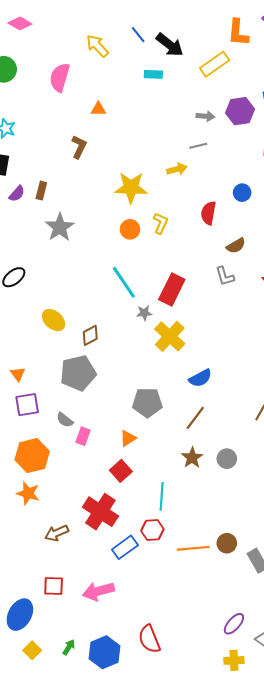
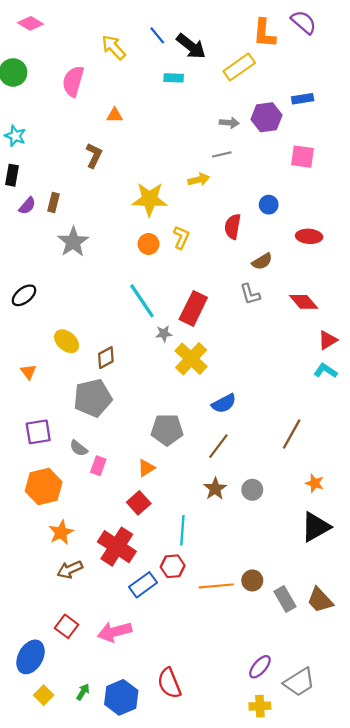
orange triangle: (18, 374) -> (28, 372), moved
orange star: (28, 493) -> (61, 532), moved, turned 30
red square: (54, 586) -> (67, 626), turned 35

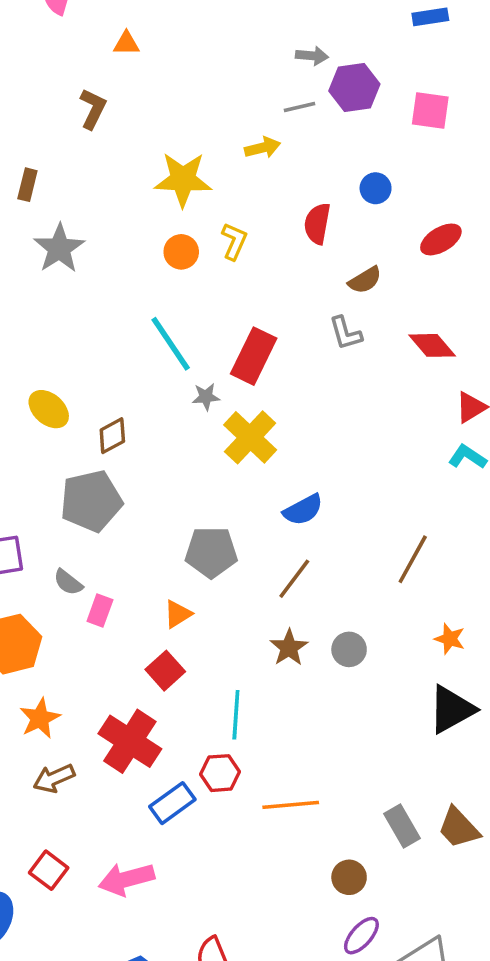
purple hexagon: (266, 117) -> (354, 88), moved
red ellipse: (309, 236) -> (441, 239), turned -35
brown circle: (252, 580) -> (349, 877), moved

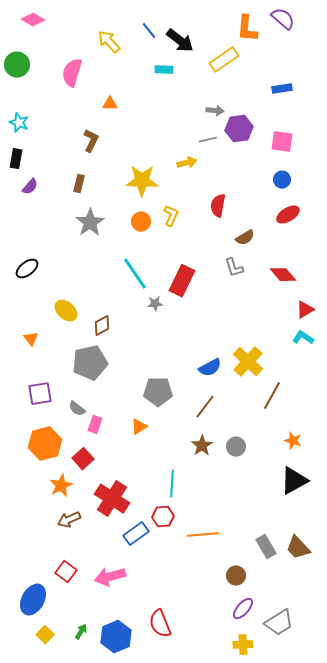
brown rectangle: (27, 185) -> (79, 184), moved
blue circle: (376, 188) -> (282, 180), moved
gray star: (59, 248) -> (90, 223), moved
yellow cross: (250, 437) -> (248, 362), moved
red square: (165, 671) -> (83, 459), moved

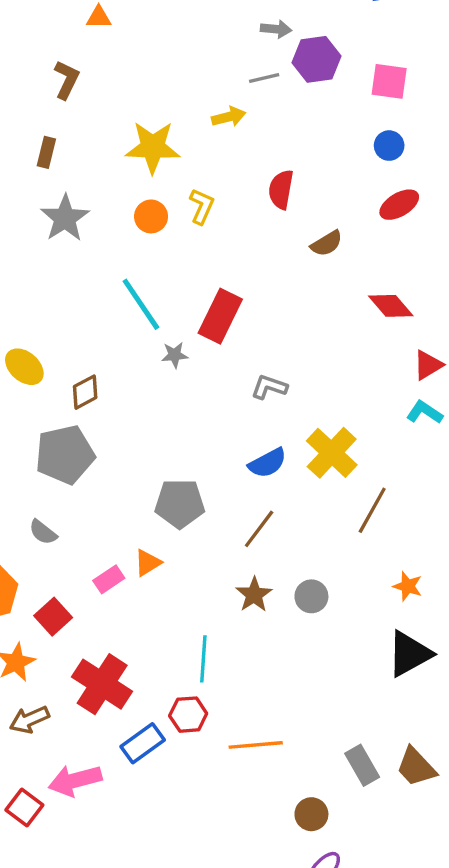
gray L-shape: (234, 268) -> (269, 387), moved, turned 125
pink rectangle: (95, 425) -> (109, 579), moved, turned 36
pink arrow: (110, 577) -> (75, 780), moved

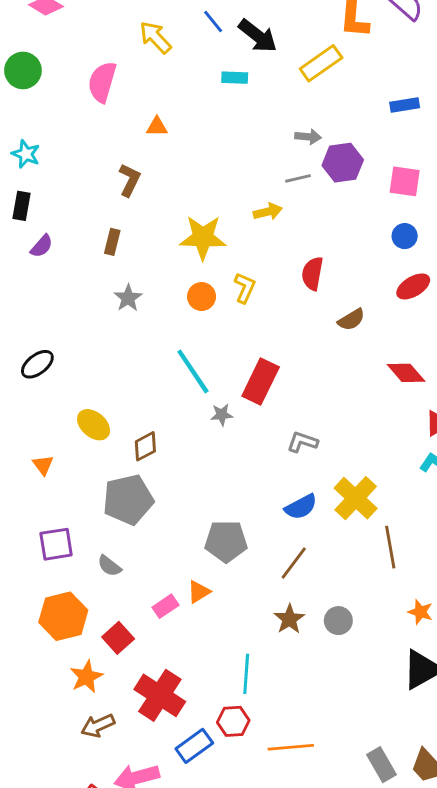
gray star: (65, 218) -> (128, 298), size x0.7
brown line: (372, 510) -> (390, 547), turned -39

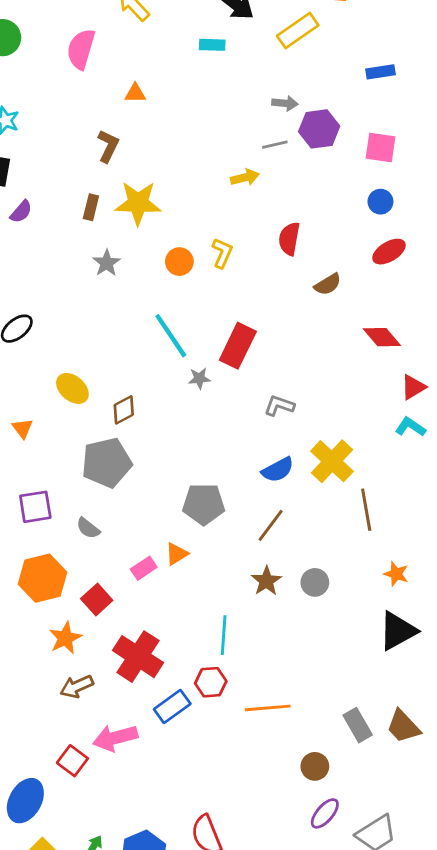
yellow star: (203, 238) -> (138, 203), moved

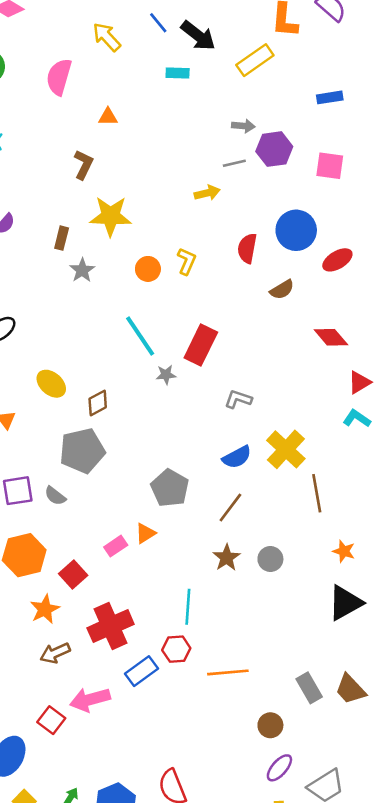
blue circle: (380, 202) -> (296, 230), moved, size x1.8
brown rectangle: (91, 207) -> (62, 238), moved
gray pentagon: (204, 504) -> (170, 488), turned 30
gray semicircle: (88, 528) -> (55, 496), moved
red cross: (138, 657) -> (111, 626), turned 33

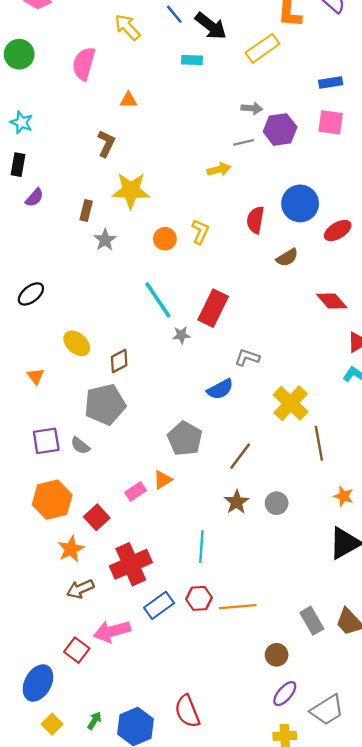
pink square: (330, 166) -> (331, 122), moved
blue semicircle: (237, 457) -> (220, 389), moved
red hexagon: (176, 649) -> (199, 598), moved

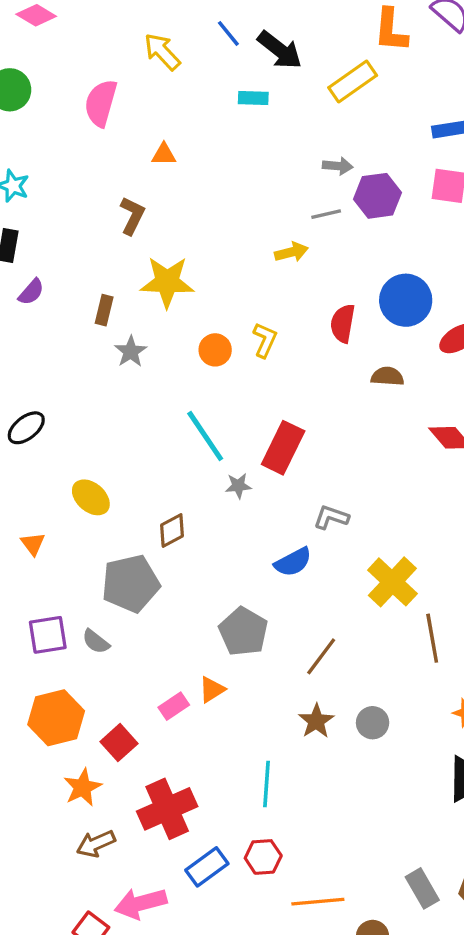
brown semicircle: (287, 258) -> (387, 376), turned -145
brown diamond: (119, 361) -> (172, 531), moved
orange line: (238, 607) -> (318, 902), moved

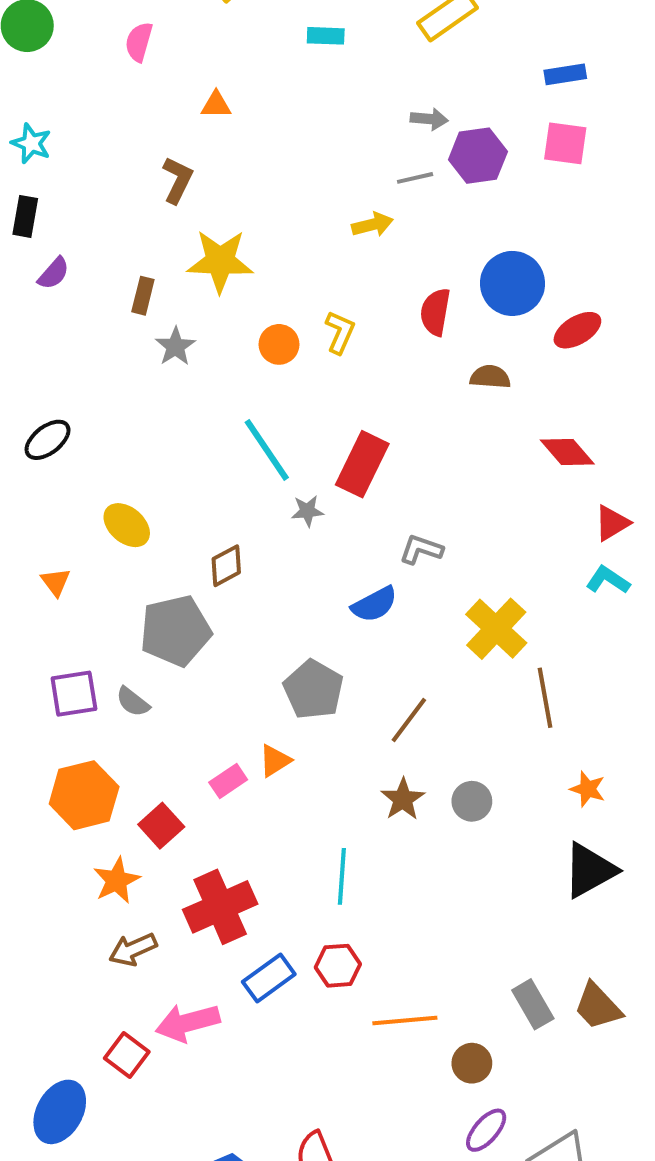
pink semicircle: (101, 103) -> (139, 42), size x0.7

